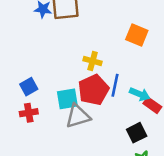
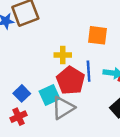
orange square: (137, 35) -> (97, 35), moved
blue square: (29, 87) -> (22, 93), moved

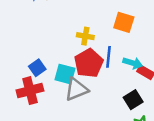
cyan square: (49, 95) -> (65, 74), turned 30
red cross: (19, 117) -> (30, 91), size x1.5

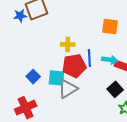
orange square: (124, 22) -> (110, 27), moved
red pentagon: (89, 63) -> (74, 66), turned 30
red cross: (30, 91) -> (26, 108), moved

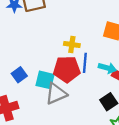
yellow cross: (68, 44) -> (72, 45), moved

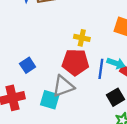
blue line: (85, 63) -> (101, 69), moved
cyan square: (45, 80) -> (50, 100), moved

